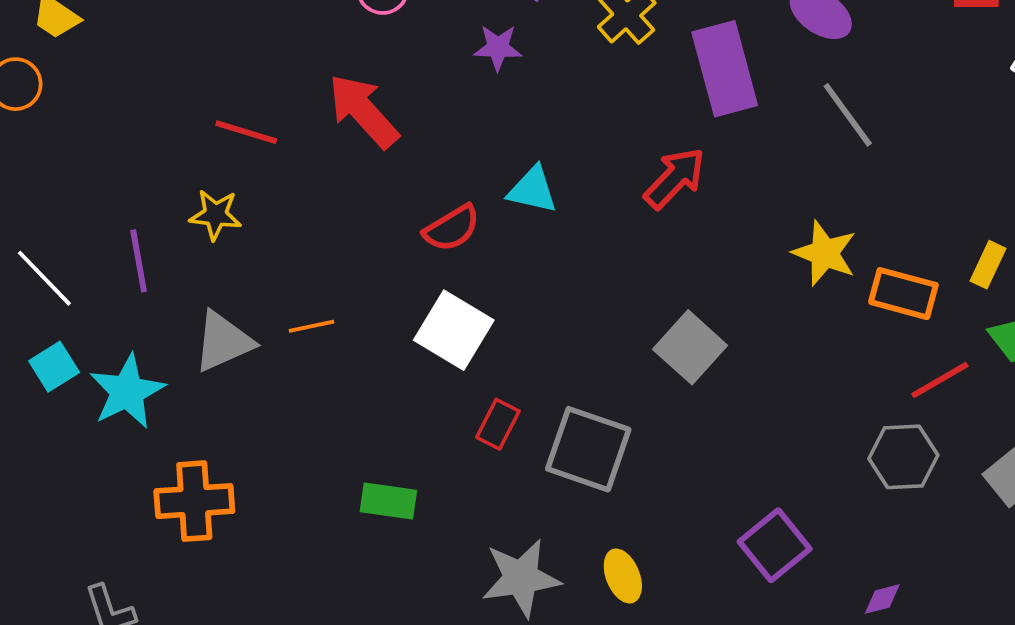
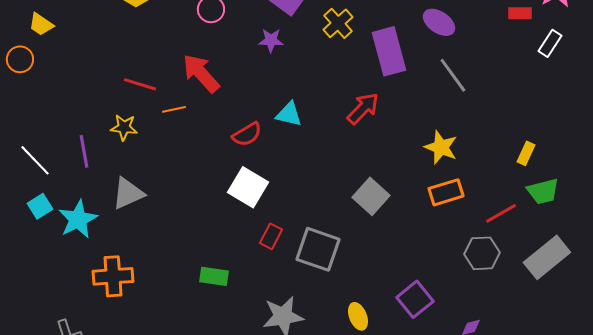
orange rectangle: (903, 294) -> (446, 192), moved, turned -32
orange line: (312, 326) -> (174, 109), moved
yellow ellipse: (623, 576) -> (358, 316), moved

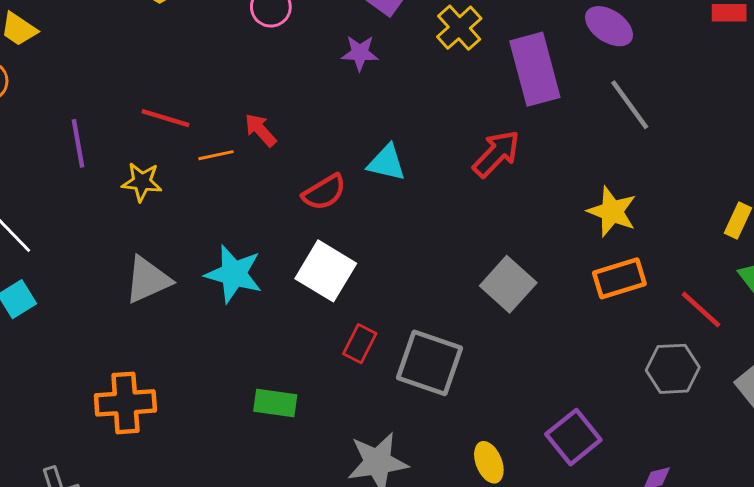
red arrow: (201, 73) -> (260, 130), moved, size x0.6
purple line: (84, 151) -> (78, 143), moved
red line: (501, 213) -> (701, 309), turned 72
cyan star: (78, 219) -> (234, 274), moved, turned -30

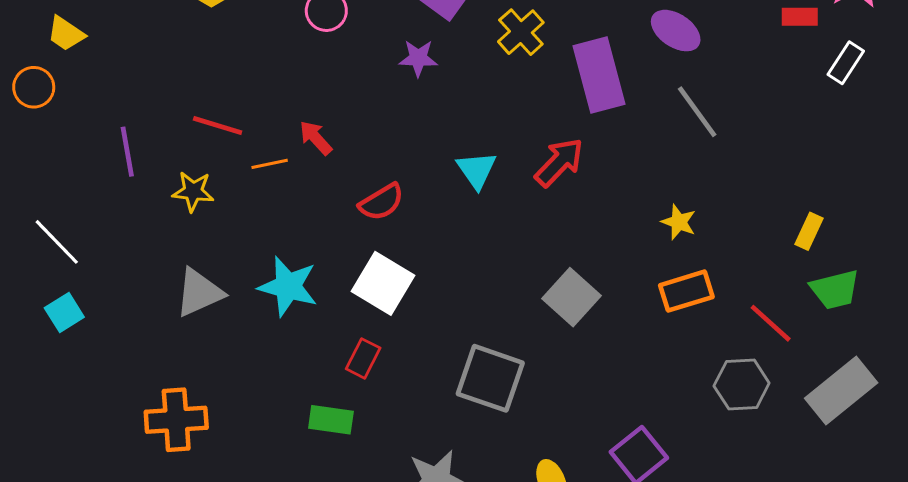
cyan triangle: (387, 163) -> (476, 170), moved, turned 42
yellow star: (612, 212) -> (679, 222), size x0.7
red rectangle: (360, 344) -> (363, 358), moved

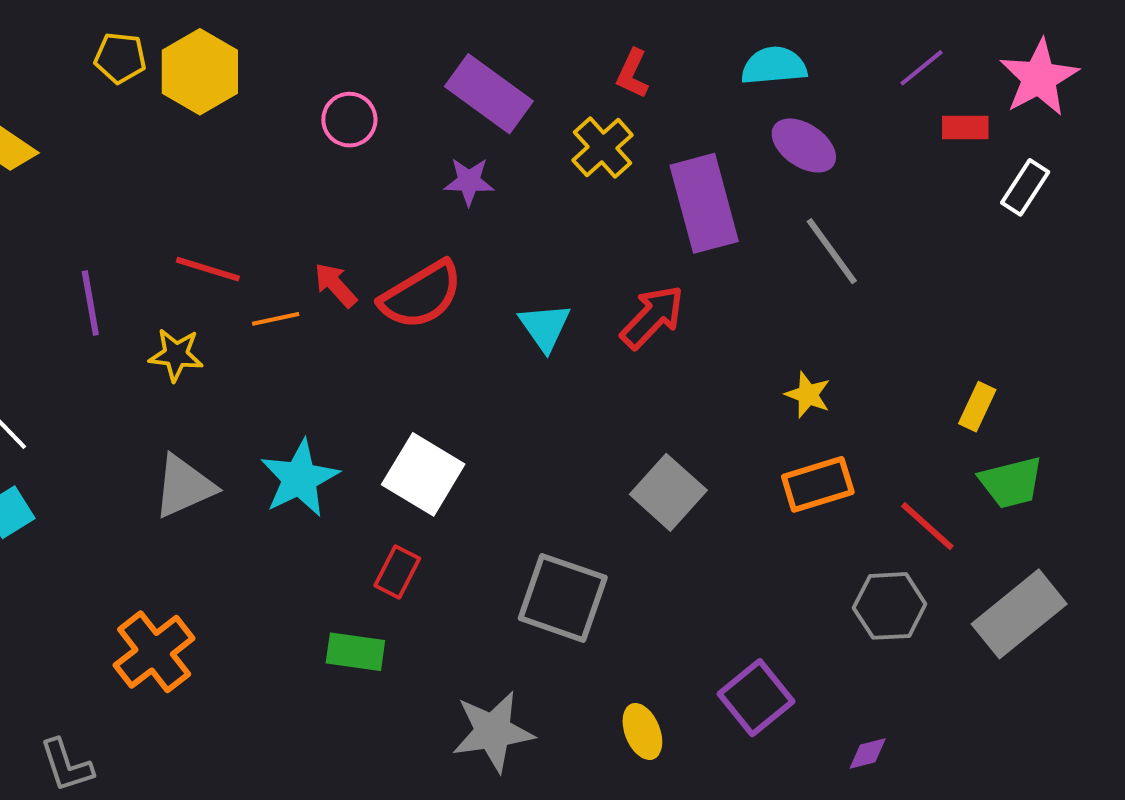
red semicircle: (381, 202) -> (421, 295), moved, size x1.4
cyan star: (288, 286) -> (300, 478), turned 30
orange cross: (176, 420) -> (154, 652), turned -34

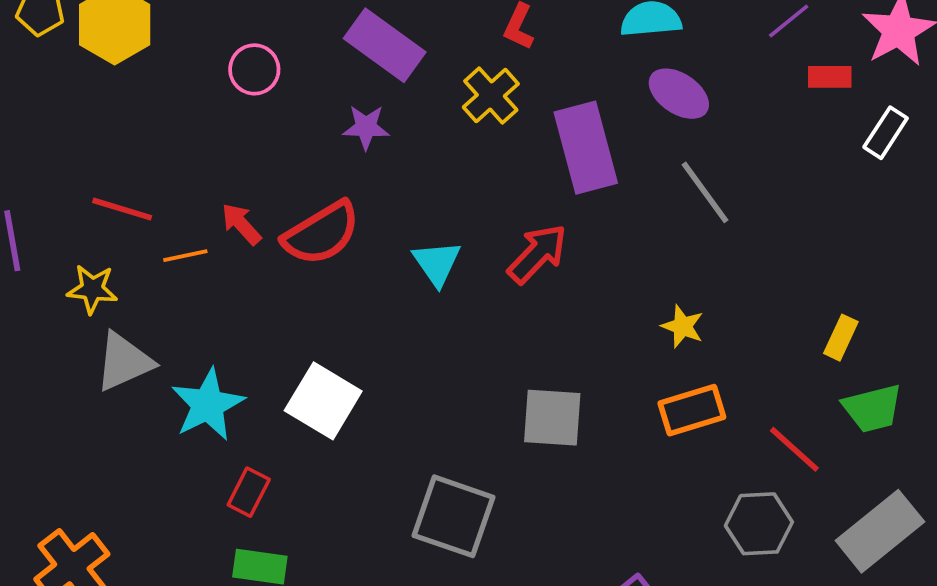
gray triangle: (184, 486) -> (124, 362), moved
gray square: (668, 492) -> (552, 418), turned -38
red rectangle: (397, 572) -> (249, 492), moved

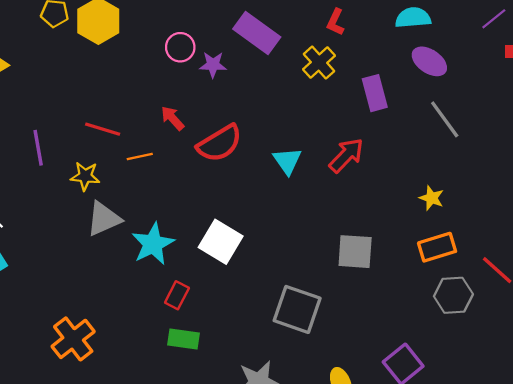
purple star: (366, 127) -> (213, 65), moved
purple rectangle: (586, 148) -> (375, 93), size x0.7
red arrow: (241, 224) -> (173, 118), moved
gray hexagon: (759, 524) -> (453, 295), moved

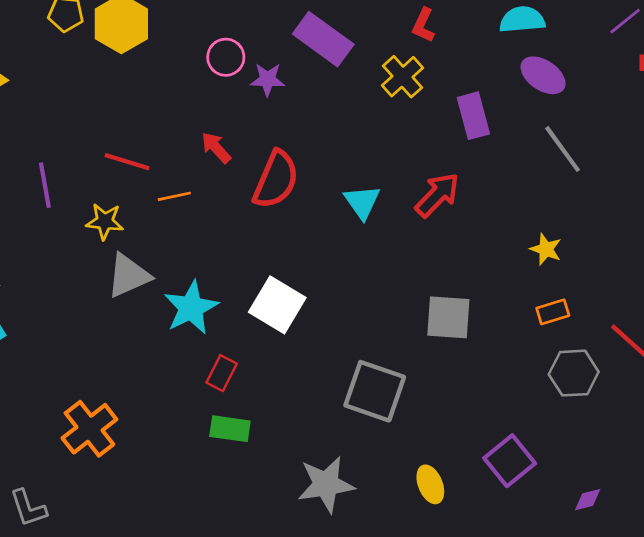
red semicircle: (220, 143) -> (276, 180), turned -36
orange rectangle: (437, 247) -> (553, 312), size x0.7

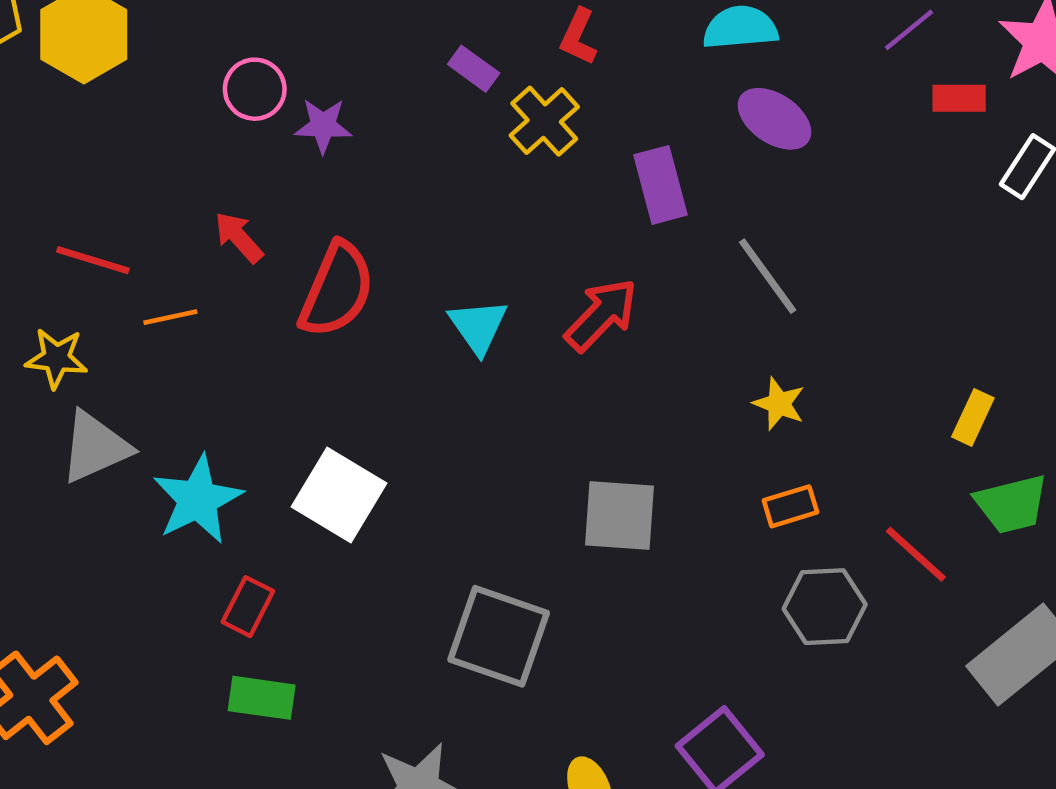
purple rectangle: (323, 39) -> (474, 69), moved, size x0.5
gray line: (563, 149) -> (768, 276), moved

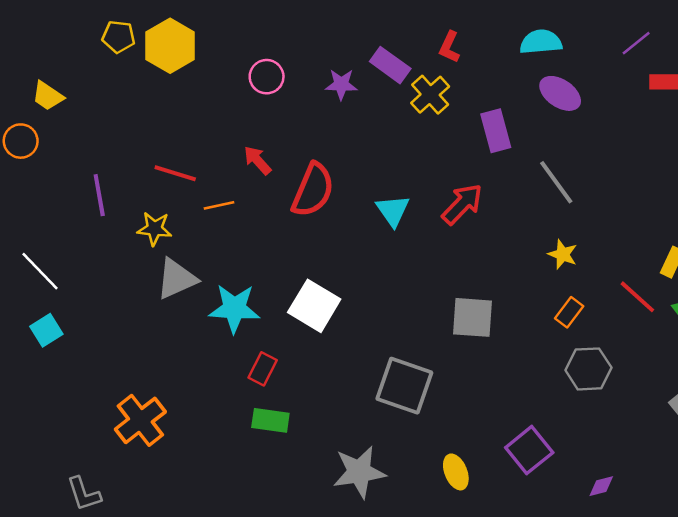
purple rectangle: (474, 69) -> (390, 65), size x1.4
purple star: (323, 126) -> (341, 84), moved
cyan star: (198, 499) -> (234, 308), turned 30
orange rectangle: (790, 506) -> (569, 312), turned -36
red line: (916, 554) -> (637, 297), moved

